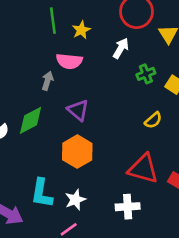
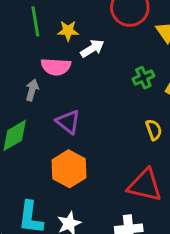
yellow star: (81, 30) -> (68, 31), turned 30
white arrow: (121, 48) -> (92, 48), moved, turned 30
yellow semicircle: (153, 120) -> (154, 130), turned -66

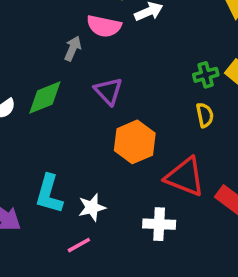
green cross: (143, 78) -> (206, 75), moved
orange hexagon: (69, 169) -> (135, 142), moved

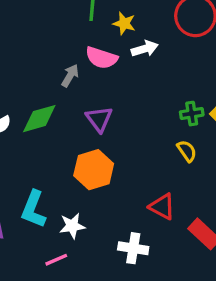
yellow semicircle: (205, 115) -> (187, 151), turned -30
orange hexagon: (135, 142) -> (94, 170), moved
red triangle: (185, 177) -> (162, 207), size x0.7

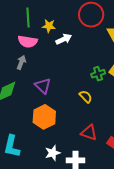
pink semicircle: (101, 58) -> (28, 42), moved
yellow semicircle: (187, 151) -> (86, 97), moved
white star: (72, 226) -> (53, 153), moved

